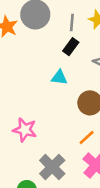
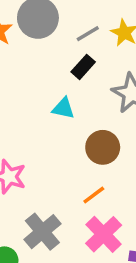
gray line: (72, 22) -> (88, 34), turned 49

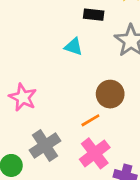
black rectangle: (83, 67) -> (94, 15), turned 48
brown circle: (103, 147) -> (110, 94), moved

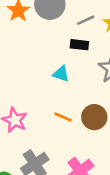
orange line: (90, 120) -> (63, 117), moved, turned 54

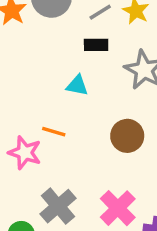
orange line: (63, 117) -> (54, 132), moved

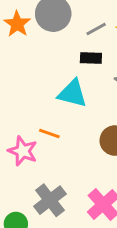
cyan triangle: (77, 85) -> (72, 93), size x1.5

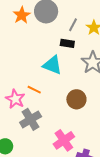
gray line: (96, 29) -> (73, 25), turned -40
gray cross: (50, 200) -> (31, 119), moved

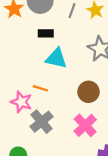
black rectangle: (67, 43) -> (46, 33), moved
pink cross: (64, 140) -> (85, 125), moved

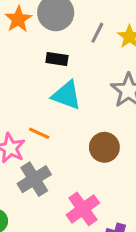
pink cross: (85, 125) -> (83, 209), moved

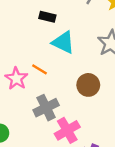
black rectangle: (57, 59) -> (47, 17), moved
gray cross: (34, 179) -> (46, 108), moved

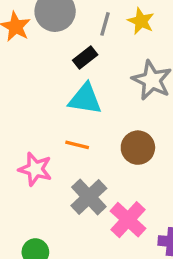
black rectangle: (47, 17) -> (85, 58), moved, turned -35
orange line: (39, 69) -> (77, 145), moved

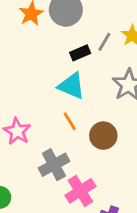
gray line: (105, 24) -> (104, 42), moved
orange line: (77, 145) -> (70, 121), moved, turned 30

